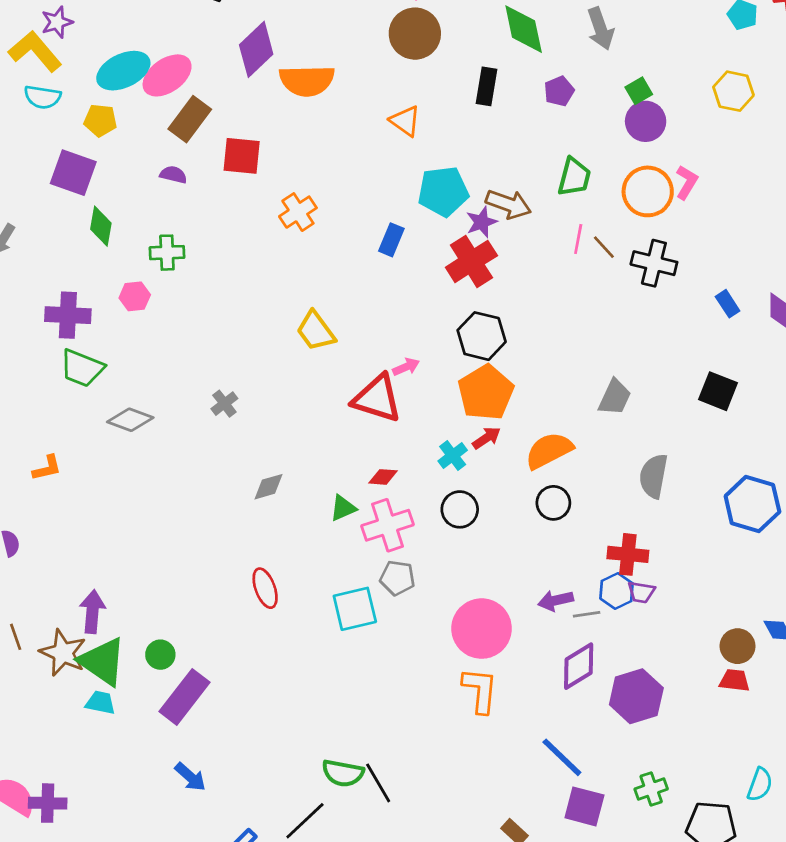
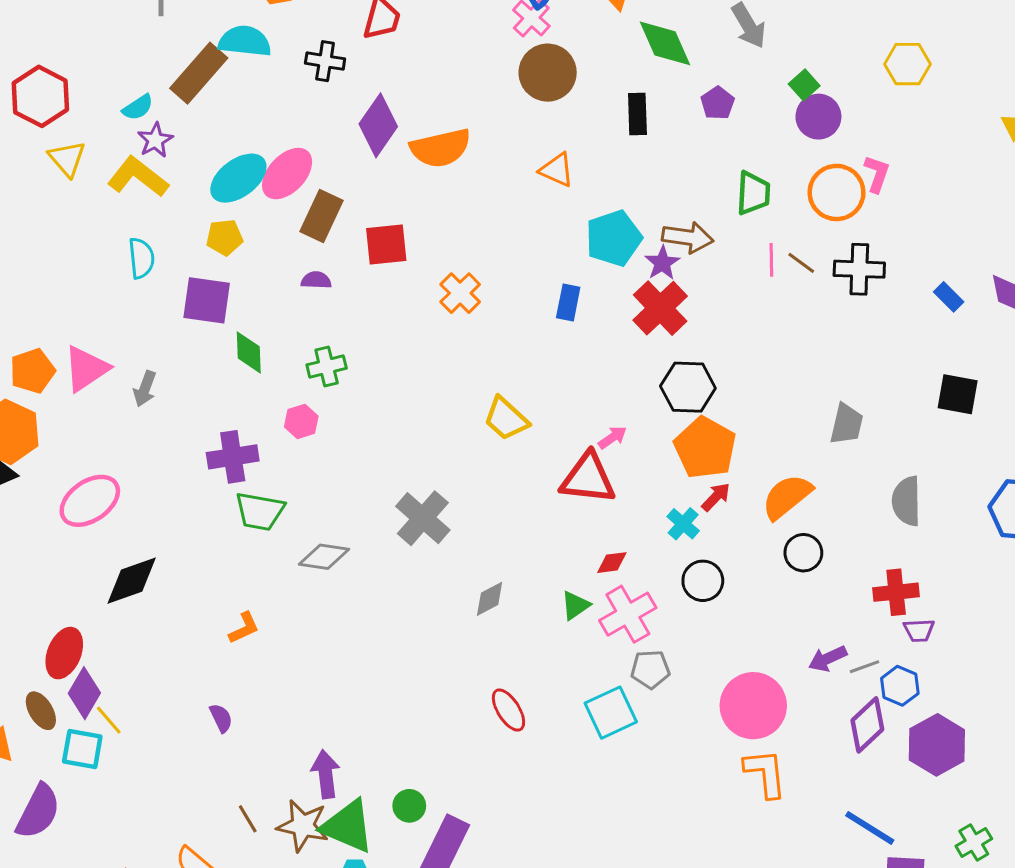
cyan semicircle: (42, 97) -> (141, 258), moved, turned -93
gray cross: (224, 404) -> (423, 518), size x1.8
blue hexagon: (617, 591) -> (900, 686), moved

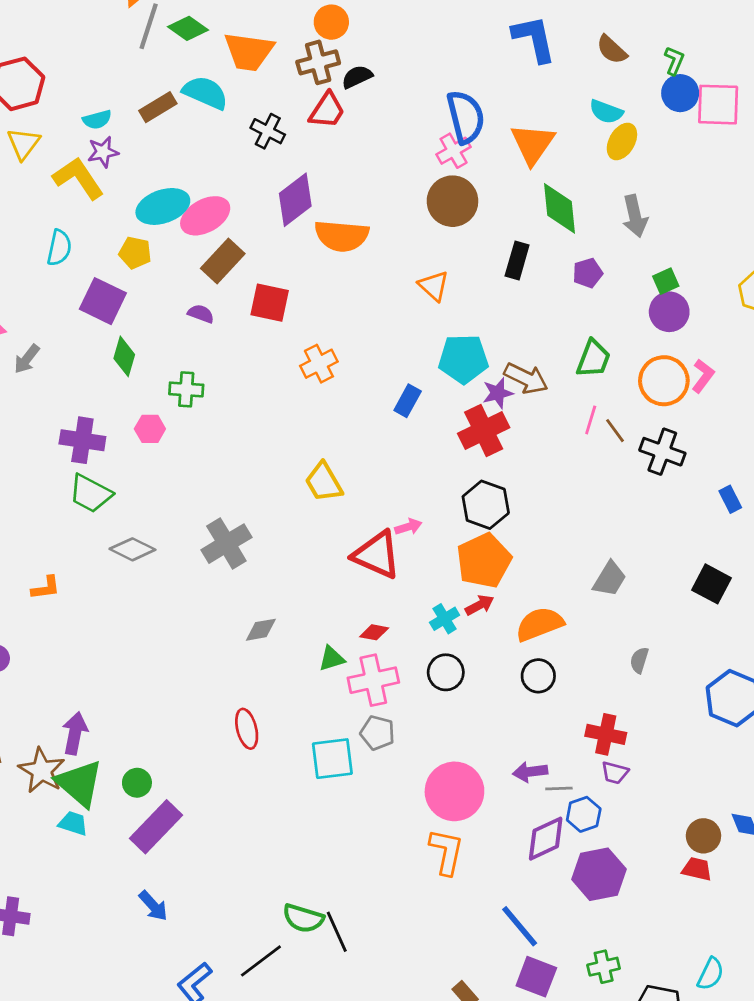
brown rectangle: (199, 73) -> (158, 107), size x0.7
gray semicircle: (906, 501) -> (639, 660), size x0.6

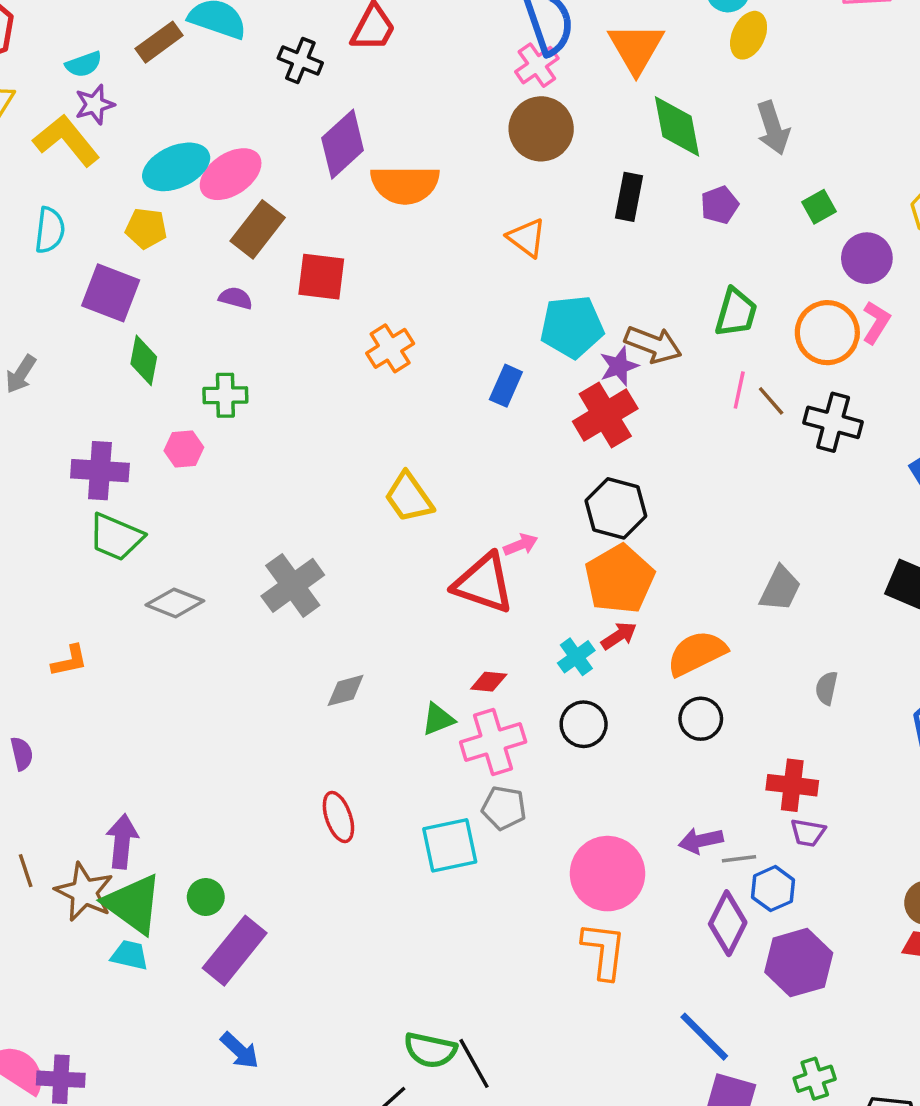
purple circle: (669, 312) -> (867, 258), moved
purple diamond: (546, 839) -> (728, 923), turned -33

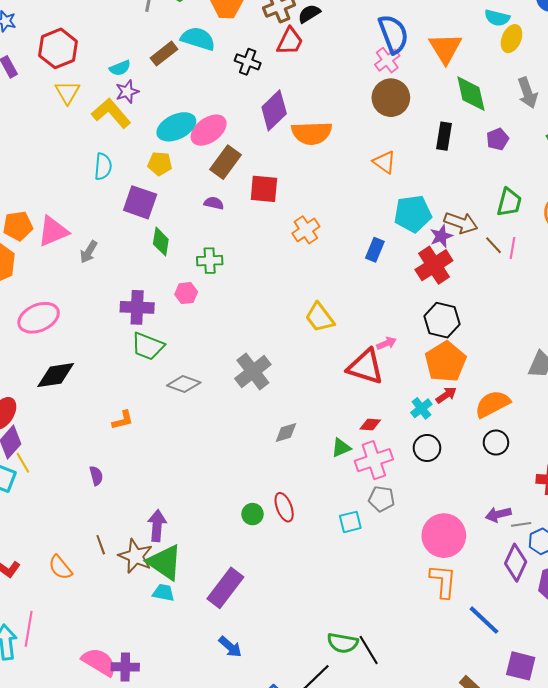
brown line: (771, 401) -> (493, 245), moved
cyan square: (450, 845) -> (350, 522), size x0.7
green circle: (206, 897) -> (252, 514), moved
blue line: (704, 1037) -> (484, 620), moved

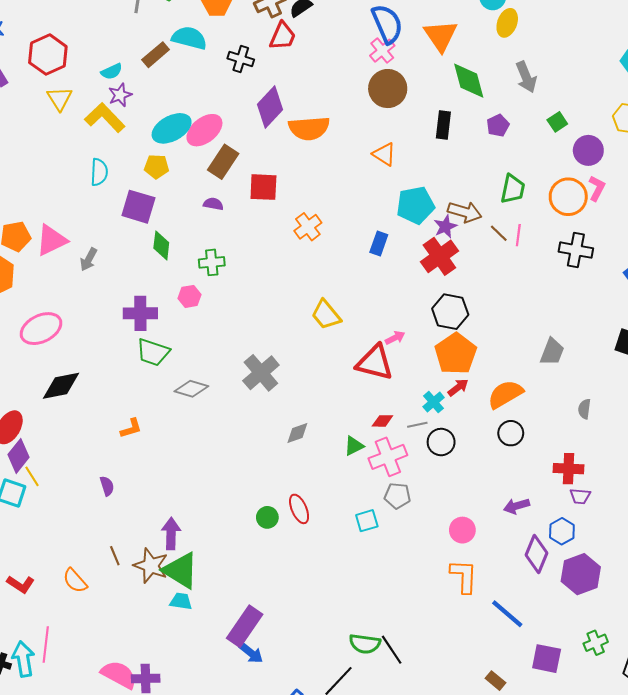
gray line: (521, 524) -> (417, 425), moved
pink circle: (444, 536) -> (462, 530), size x0.6
purple rectangle: (225, 588) -> (245, 626), moved

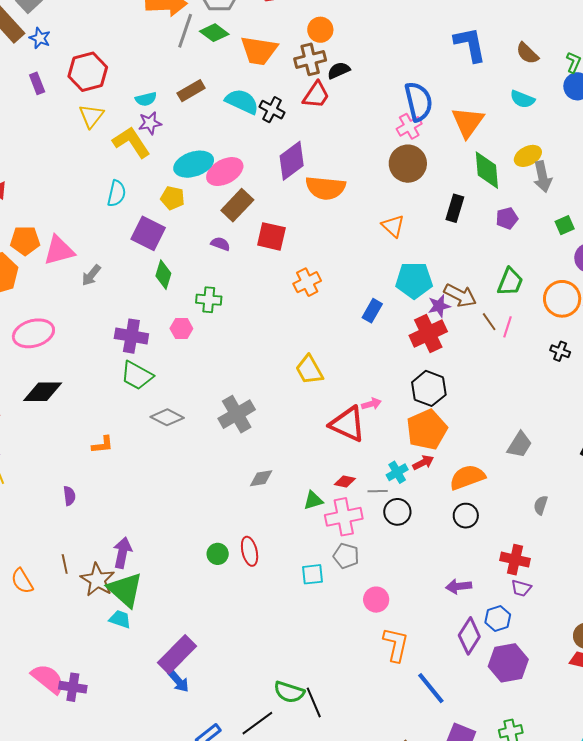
yellow ellipse: (507, 23) -> (528, 156), moved, turned 32
cyan semicircle: (189, 38) -> (242, 101), moved
black cross: (576, 250) -> (560, 351), size x0.6
pink circle: (462, 530) -> (376, 600), moved

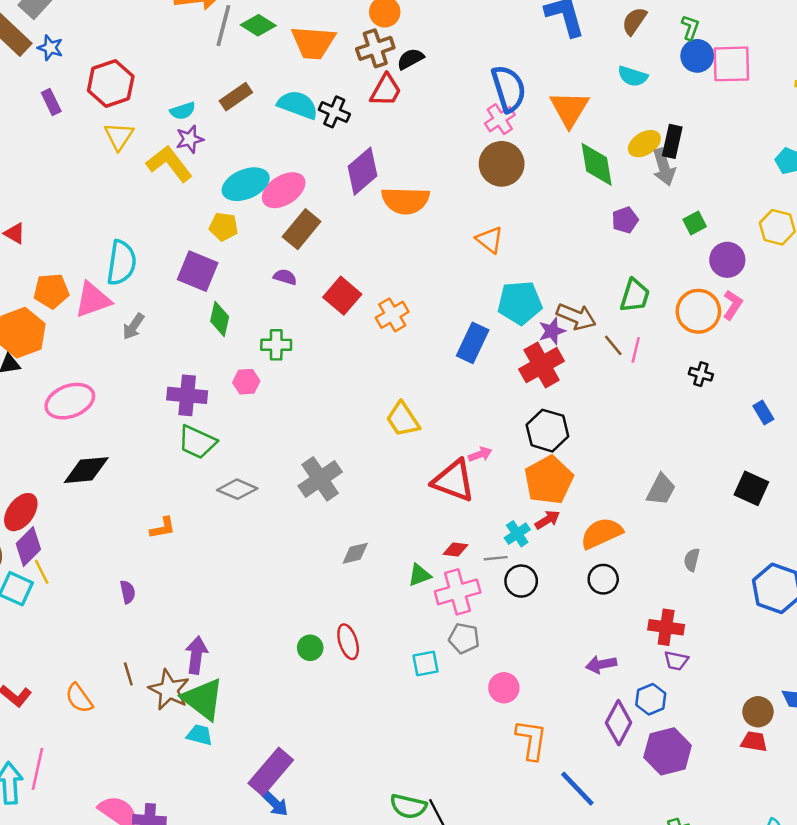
brown semicircle: (527, 53) -> (634, 21), turned 85
cyan semicircle: (116, 193) -> (121, 263), moved, size x1.4
black rectangle: (455, 208) -> (672, 141), moved
red square: (271, 236) -> (342, 296), moved, turned 32
blue rectangle: (372, 311) -> (473, 343), size x1.4

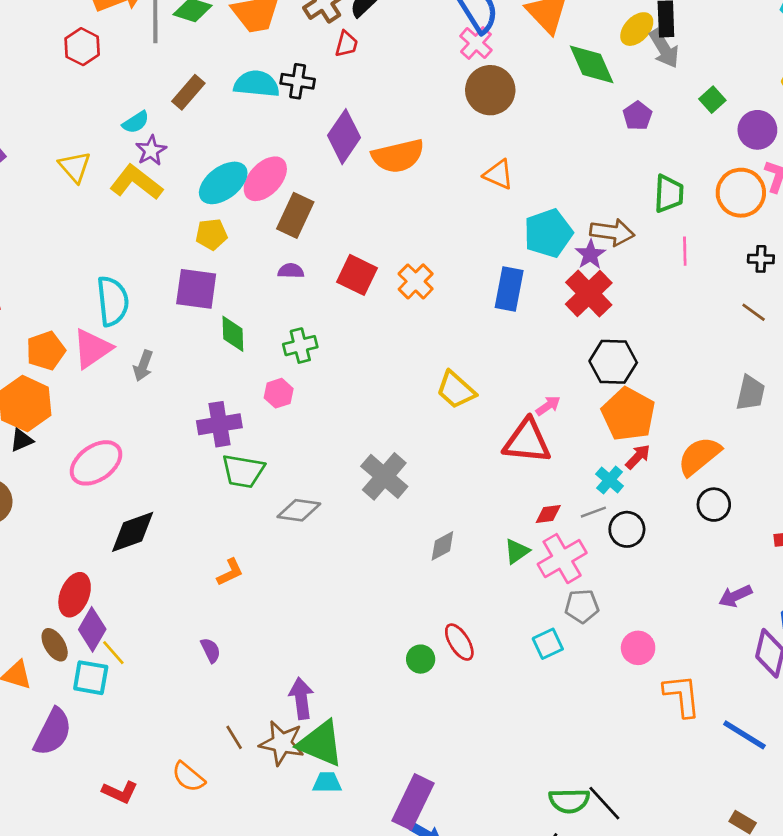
red hexagon: (111, 84) -> (82, 47), moved, size x0.7
red trapezoid: (386, 90) -> (346, 44), size x0.7
brown line: (613, 345) -> (754, 312), moved

